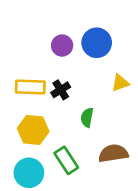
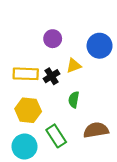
blue circle: (97, 43) -> (100, 46), moved
yellow triangle: (120, 83) -> (74, 66), moved

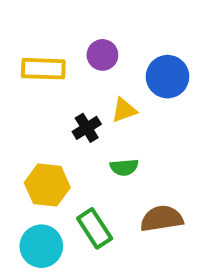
purple circle: (53, 39) -> (102, 55), moved
yellow rectangle: (26, 74) -> (43, 69), moved
green semicircle: (74, 100) -> (124, 167), turned -105

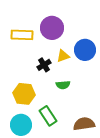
purple circle: (102, 55) -> (52, 28), size x1.5
blue circle: (168, 77) -> (85, 50), moved
brown semicircle: (162, 219) -> (84, 124), moved

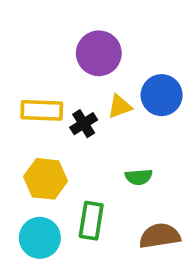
yellow rectangle: (22, 35) -> (42, 110), moved
green semicircle: (63, 85) -> (139, 177), moved
green rectangle: (48, 116) -> (91, 221), turned 42

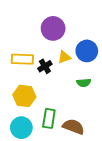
green semicircle: (139, 177) -> (84, 83), moved
brown semicircle: (160, 236) -> (73, 127), moved, turned 30

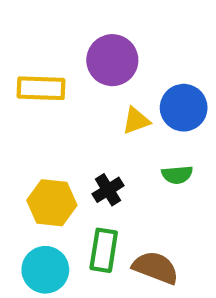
yellow rectangle: (22, 59) -> (41, 88), moved
black cross: (45, 66) -> (108, 190), moved

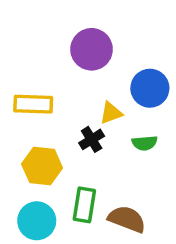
yellow rectangle: (41, 88) -> (33, 104), moved
yellow triangle: (136, 121) -> (111, 113), moved
black cross: (108, 190) -> (92, 139), moved

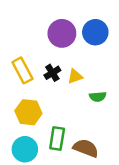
blue circle: (150, 88) -> (95, 32), moved
yellow rectangle: (33, 104) -> (22, 70), turned 60
black cross: (92, 139) -> (52, 73), moved

